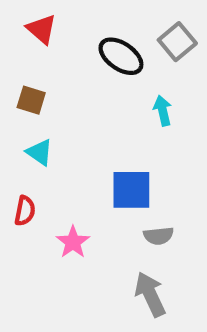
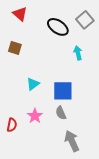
cyan triangle: (40, 152) -> (33, 84), moved, turned 48
red semicircle: (25, 211) -> (12, 125), moved
gray semicircle: (159, 236) -> (61, 113), moved, turned 72

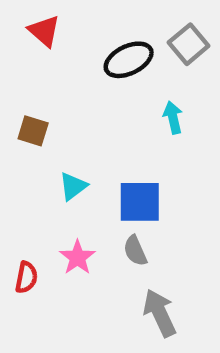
black ellipse: (58, 27) -> (129, 60), turned -60
brown square: (15, 48) -> (33, 131), moved

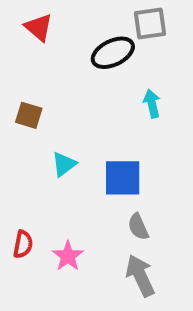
gray square: (189, 44) -> (150, 23), moved, turned 32
gray semicircle: (135, 251) -> (138, 227), moved
pink star: (77, 257) -> (68, 256), moved

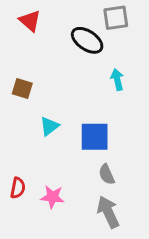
black ellipse: (113, 53) -> (87, 40), turned 60
pink star: (68, 256) -> (52, 197), turned -30

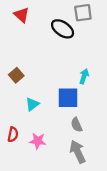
cyan arrow: (117, 79) -> (84, 76), moved, turned 32
brown square: (22, 89) -> (16, 75), moved, turned 32
cyan triangle: (49, 126) -> (32, 104), moved

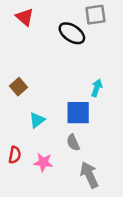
gray semicircle: (77, 125) -> (73, 143), moved

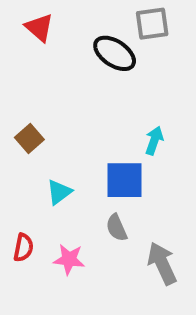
gray arrow: (89, 175) -> (162, 263), moved

